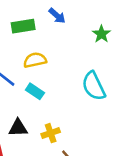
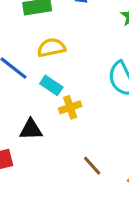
yellow cross: (51, 133) -> (70, 107), moved

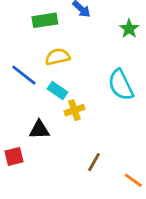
brown line: (92, 166) -> (94, 162), turned 72

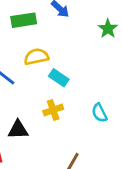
cyan semicircle: (121, 85) -> (99, 113), moved, size x0.6
cyan rectangle: (58, 90) -> (59, 78), moved

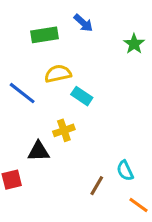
yellow cross: (53, 110) -> (64, 130), moved
cyan semicircle: (99, 113) -> (125, 171), moved

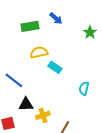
blue line: (22, 93) -> (14, 80), moved
yellow cross: (64, 130) -> (43, 115), moved
cyan semicircle: (125, 171) -> (84, 88), moved, turned 40

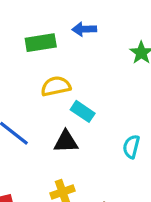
blue arrow: (56, 18) -> (84, 29), turned 136
black triangle: (26, 104) -> (66, 142), moved

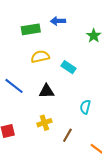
cyan rectangle: (83, 111) -> (69, 67), moved
cyan semicircle: (131, 147) -> (85, 107), moved

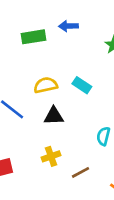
yellow semicircle: (40, 57) -> (46, 85), moved
brown line: (67, 135) -> (81, 172), turned 32

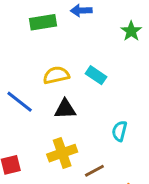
yellow cross: (51, 156) -> (62, 153), size x1.4

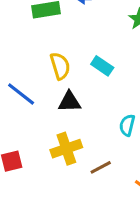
yellow semicircle: (56, 75) -> (60, 66), turned 85

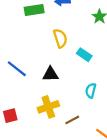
yellow semicircle: (60, 66) -> (60, 38), moved
cyan rectangle: (102, 66) -> (84, 55), moved

